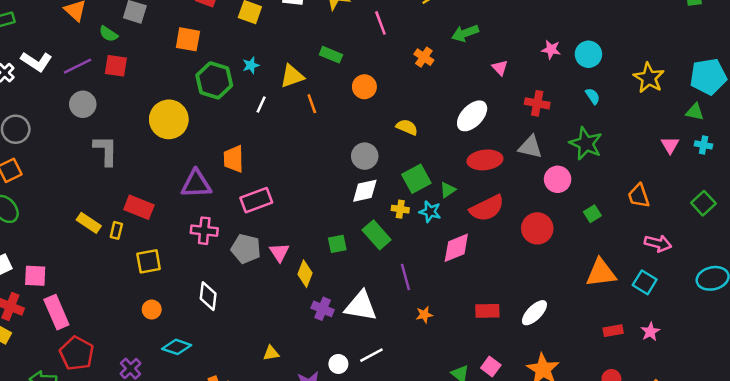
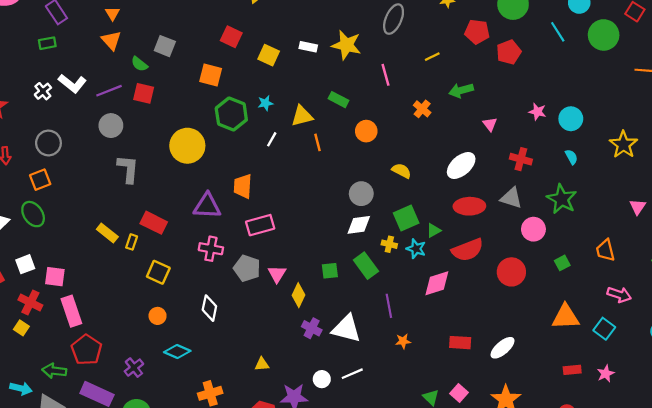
yellow square: (149, 261) -> (158, 272), turned 30

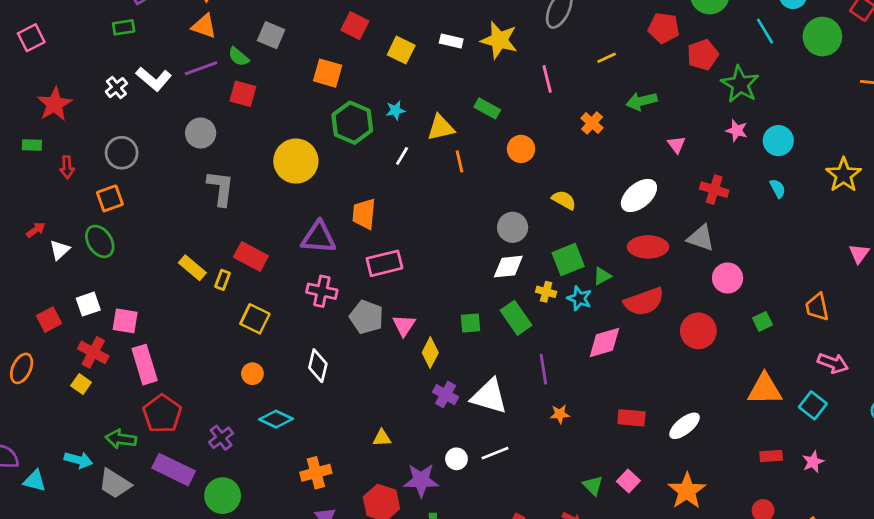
orange triangle: (111, 40) -> (204, 26), turned -30
purple line: (109, 91) -> (201, 68), moved
green star: (562, 199) -> (740, 84), moved

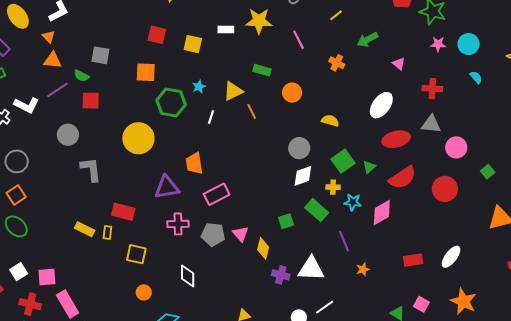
cyan star: (579, 298) -> (353, 202), moved

